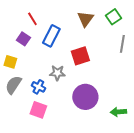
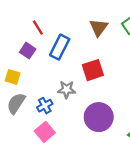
blue cross: (38, 87) -> (45, 106), turned 32
pink square: (38, 110) -> (45, 132), turned 30

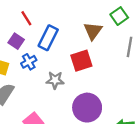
brown triangle: (99, 28) -> (93, 31), moved
blue cross: (45, 106) -> (29, 62), moved

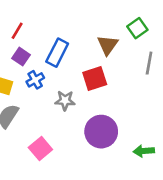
red line: (26, 18) -> (17, 31), moved, turned 63

